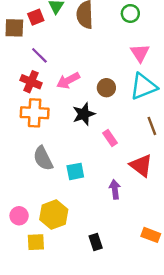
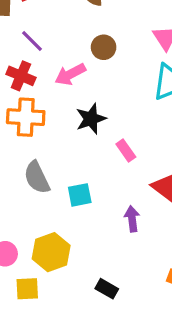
brown circle: (106, 88) -> (104, 47), moved
black rectangle: (96, 242) -> (107, 289), turned -42

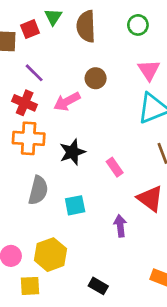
black star: (91, 119) -> (72, 152), moved
gray semicircle: (37, 178) -> (38, 190), turned -140

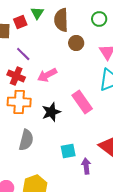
brown circle: (96, 78) -> (76, 43), moved
pink rectangle: (115, 167) -> (82, 102), moved, size x1.6
cyan square: (75, 205) -> (68, 151), moved

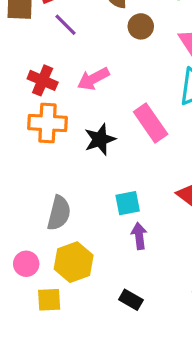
purple line: (23, 54) -> (65, 25), moved
gray semicircle: (26, 140) -> (59, 213), moved
purple arrow: (86, 166) -> (139, 236), moved

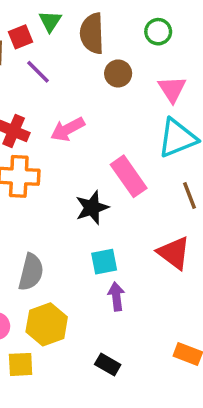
black star: (100, 139) -> (92, 208), moved

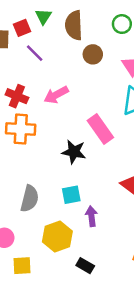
black star: (92, 208) -> (74, 152), turned 30
cyan square: (104, 262) -> (71, 195), moved
yellow hexagon: (47, 324) -> (57, 237), moved

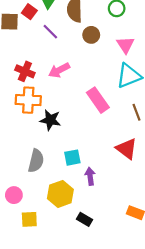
red square: (22, 28) -> (29, 12), turned -32
purple line: (35, 53) -> (50, 32), moved
black star: (74, 152) -> (50, 120), moved

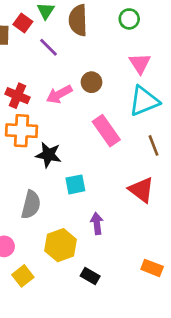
brown circle: (91, 35) -> (92, 82), moved
cyan square: (72, 158) -> (75, 184), moved
yellow square: (29, 219) -> (23, 276), turned -35

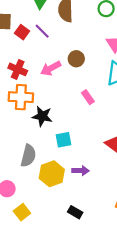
red square: (23, 23) -> (22, 32), moved
pink rectangle: (106, 131) -> (88, 97), size x0.6
purple arrow: (97, 223) -> (81, 171), turned 98
yellow hexagon: (61, 245) -> (52, 174), moved

